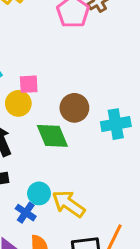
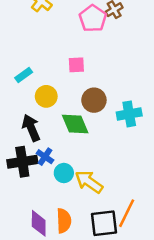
pink square: (29, 84) -> (76, 65), moved
blue cross: (26, 213) -> (45, 157), moved

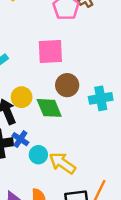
pink square: (76, 65) -> (50, 52), size x1.6
yellow circle: (46, 96) -> (22, 97), moved

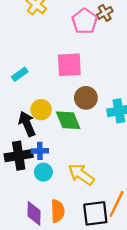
blue cross: (20, 139) -> (40, 151), turned -35
cyan circle: (38, 155) -> (43, 172), moved

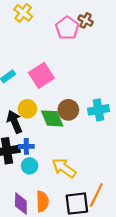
brown cross: (105, 13) -> (86, 20), turned -32
pink square: (69, 65) -> (41, 75), moved, turned -30
brown circle: (86, 98) -> (68, 110), moved

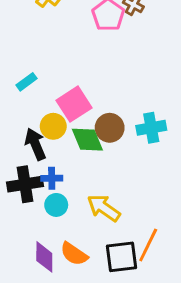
pink square: (41, 75) -> (74, 104), moved
orange semicircle: (42, 201) -> (74, 254), turned 126

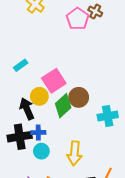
cyan cross: (151, 128) -> (108, 116), moved
green diamond: (87, 140) -> (63, 106), turned 70
yellow arrow: (104, 208) -> (75, 153), turned -120

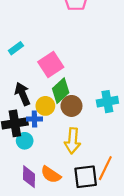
yellow circle: (39, 96) -> (45, 106), moved
brown circle: (79, 97) -> (71, 106), moved
cyan circle: (41, 151) -> (25, 141), moved

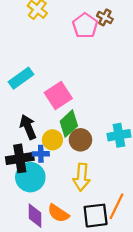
cyan rectangle: (16, 48) -> (21, 78), size x1.5
cyan circle: (25, 141) -> (30, 177), size x1.6

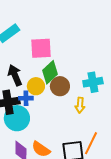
pink square: (58, 96) -> (41, 48), turned 30
yellow arrow: (82, 177) -> (80, 105), moved, size x0.7

